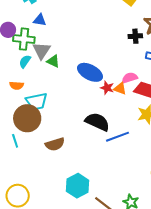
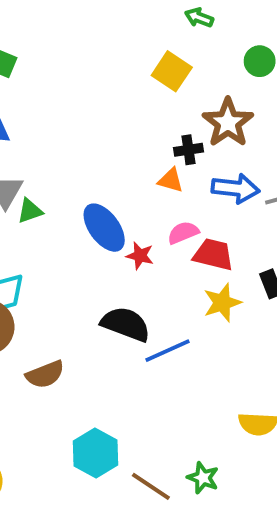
green triangle: (53, 61) -> (30, 211), turned -40
blue ellipse: (90, 72) -> (104, 228), turned 30
orange triangle: (120, 89) -> (171, 180), moved

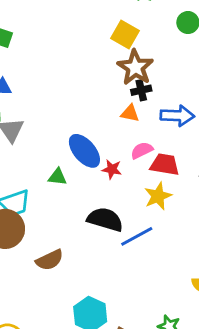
brown star: (228, 123) -> (135, 67), moved
green triangle: (30, 211) -> (57, 177), moved, turned 30
yellow star: (222, 303) -> (158, 196), moved

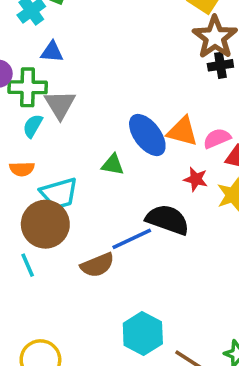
orange triangle: (130, 113) -> (182, 131), moved, size x1.4
red star: (112, 169) -> (196, 179), moved
blue line: (137, 236) -> (132, 239), moved

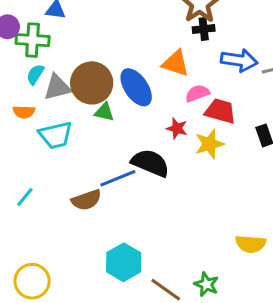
gray triangle: (60, 105) -> (57, 87), moved, turned 44
orange triangle: (182, 131) -> (176, 63), moved
brown circle: (45, 224) -> (92, 83), moved
cyan line: (28, 265) -> (25, 197), turned 60

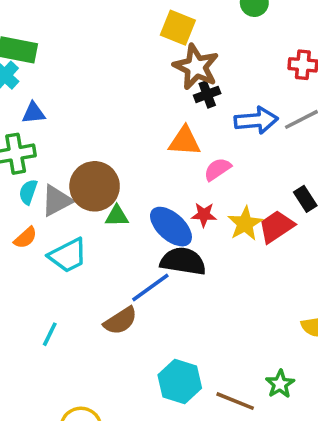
blue ellipse: (136, 87) -> (171, 227), moved
red trapezoid: (220, 111) -> (276, 226), moved, turned -36
orange semicircle: (24, 112) -> (25, 238), turned -30
green star: (206, 284) -> (280, 384), turned 30

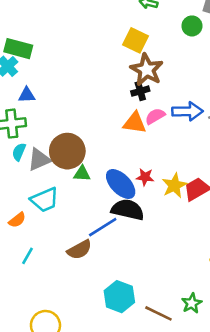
black cross: (207, 94) -> (140, 91), moved
pink semicircle: (218, 169) -> (155, 116), moved
orange semicircle: (25, 238) -> (17, 220), moved

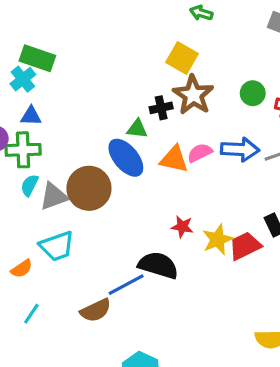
green circle: (192, 26) -> (253, 93), moved
black cross: (140, 91) -> (161, 108), moved
blue triangle: (27, 95) -> (31, 116), moved
green triangle: (82, 174) -> (137, 129), moved
blue ellipse: (121, 184) -> (126, 158), moved

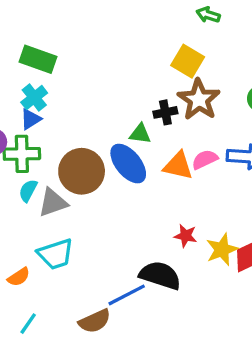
cyan cross: (23, 79) -> (34, 98), moved
blue triangle: (31, 116) -> (31, 119), turned -35
brown circle: (89, 188) -> (82, 171), moved

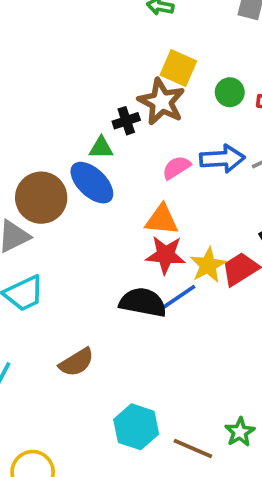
yellow square: (188, 61) -> (178, 68), moved
orange triangle: (178, 166) -> (162, 220), moved
red star: (186, 236) -> (166, 255), size x1.5
blue line: (127, 295) -> (176, 299), moved

